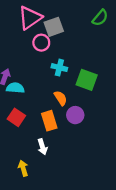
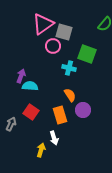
gray square: (54, 27) -> (64, 32), turned 36
green square: (87, 80) -> (87, 54), moved
yellow arrow: (23, 168) -> (41, 150), moved, turned 32

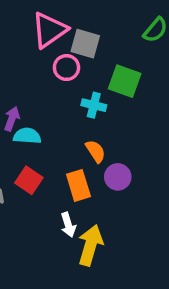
yellow arrow: (41, 150) -> (90, 245), moved, size x1.6

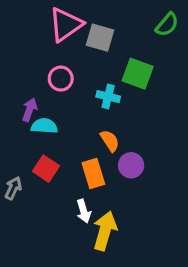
pink circle: (66, 68) -> (61, 79), moved

